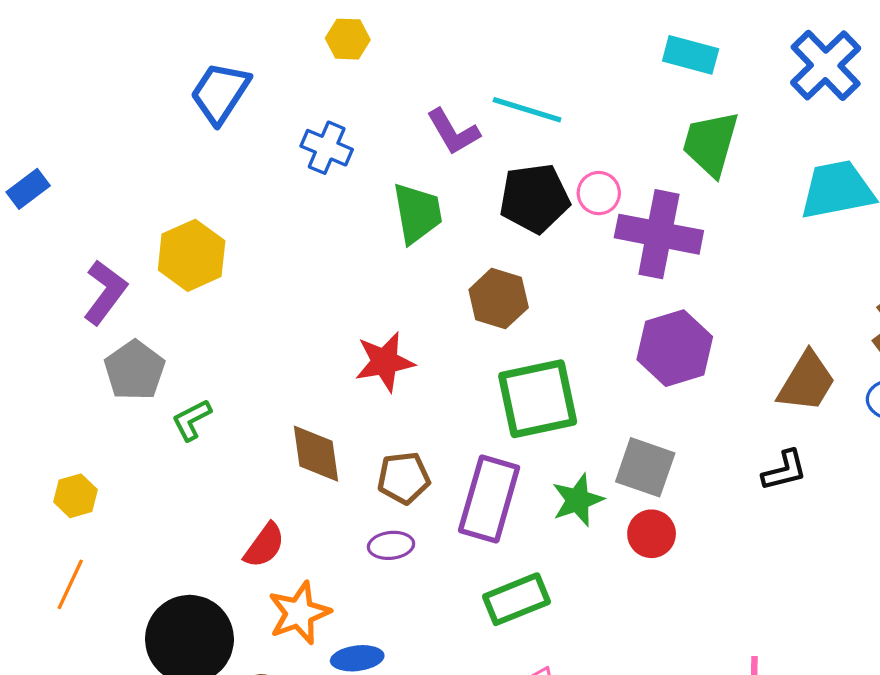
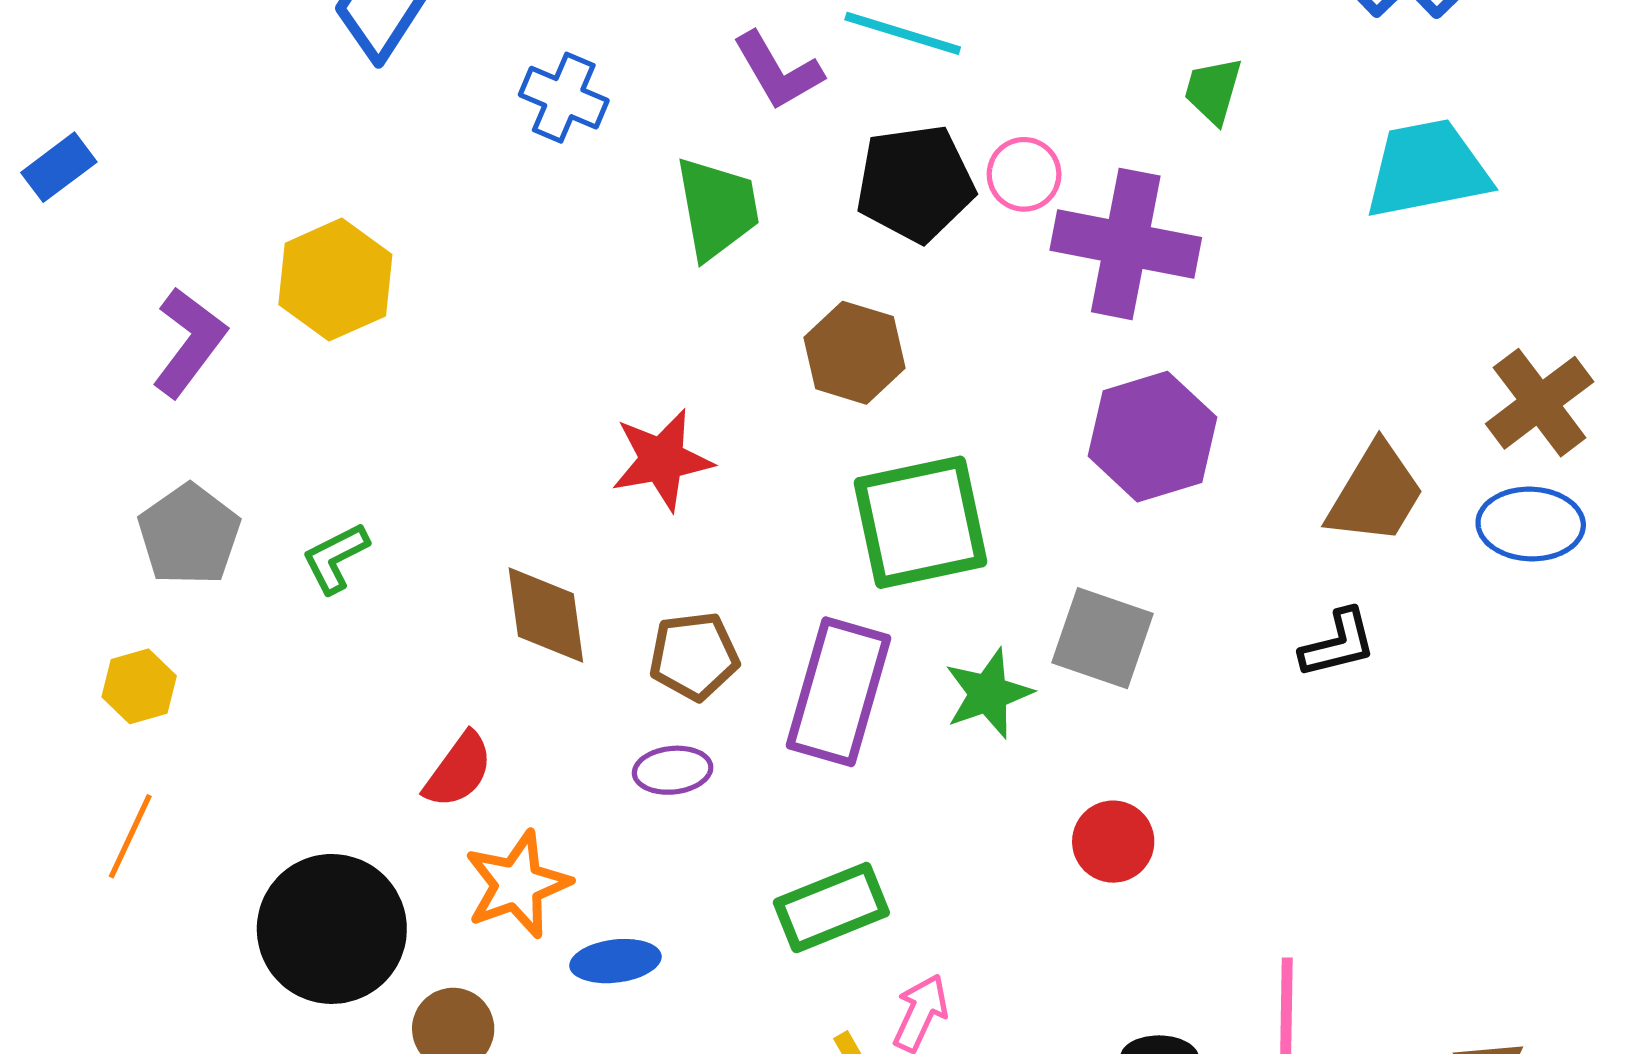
green trapezoid: (711, 143) -> (1213, 90), size x0.6
gray pentagon: (135, 370) -> (189, 535), moved
red circle: (652, 534) -> (1113, 842), moved
green rectangle: (517, 599) -> (831, 908), moved

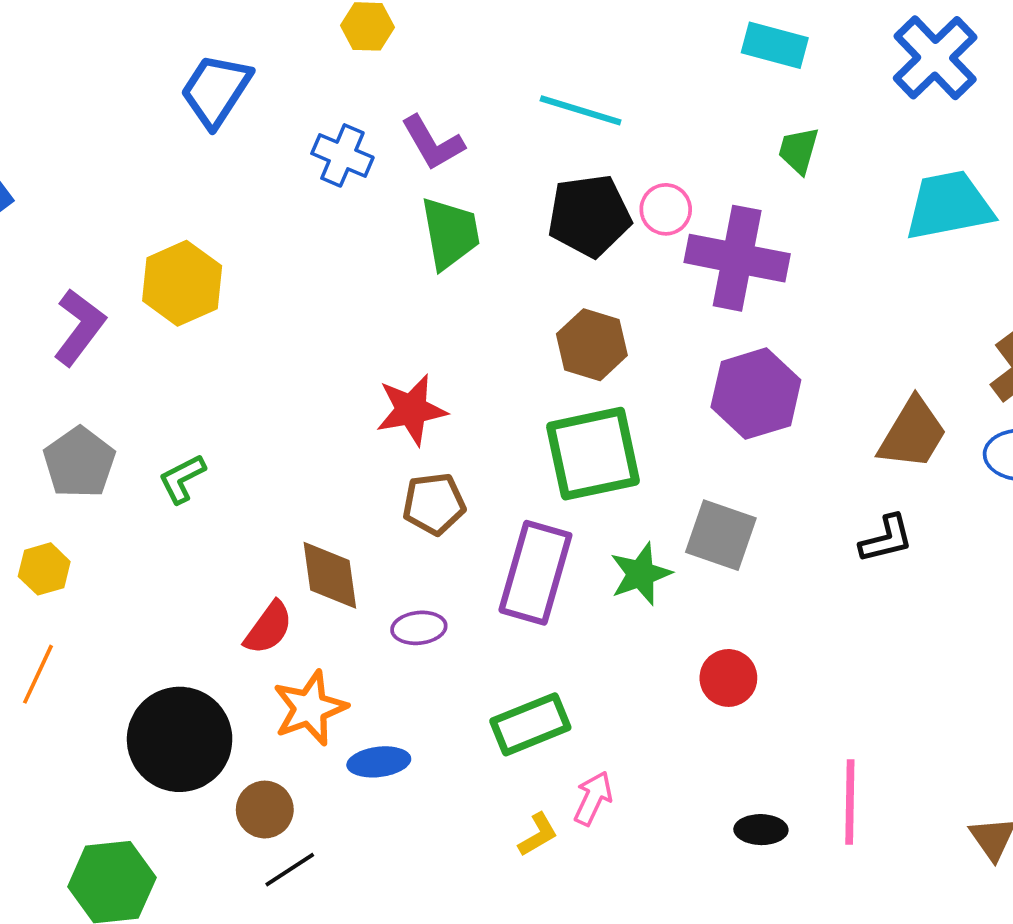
purple L-shape: (778, 71) -> (433, 143), moved
brown hexagon: (855, 353) -> (592, 345), moved
brown diamond: (546, 615) -> (330, 575), moved
brown pentagon: (694, 656) -> (434, 504), moved

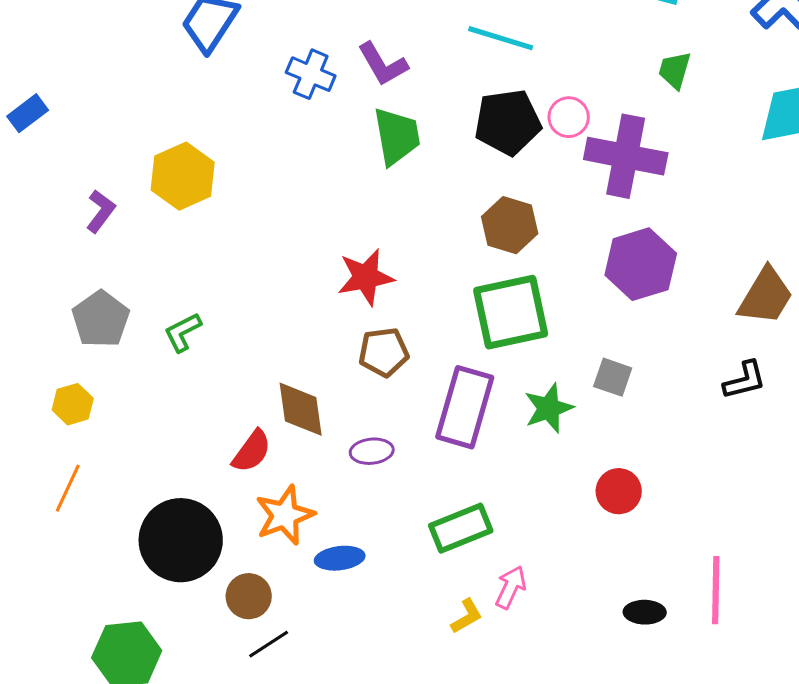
purple L-shape: (79, 327) -> (101, 211), size x0.7
gray square: (721, 535) -> (613, 377), size x0.7

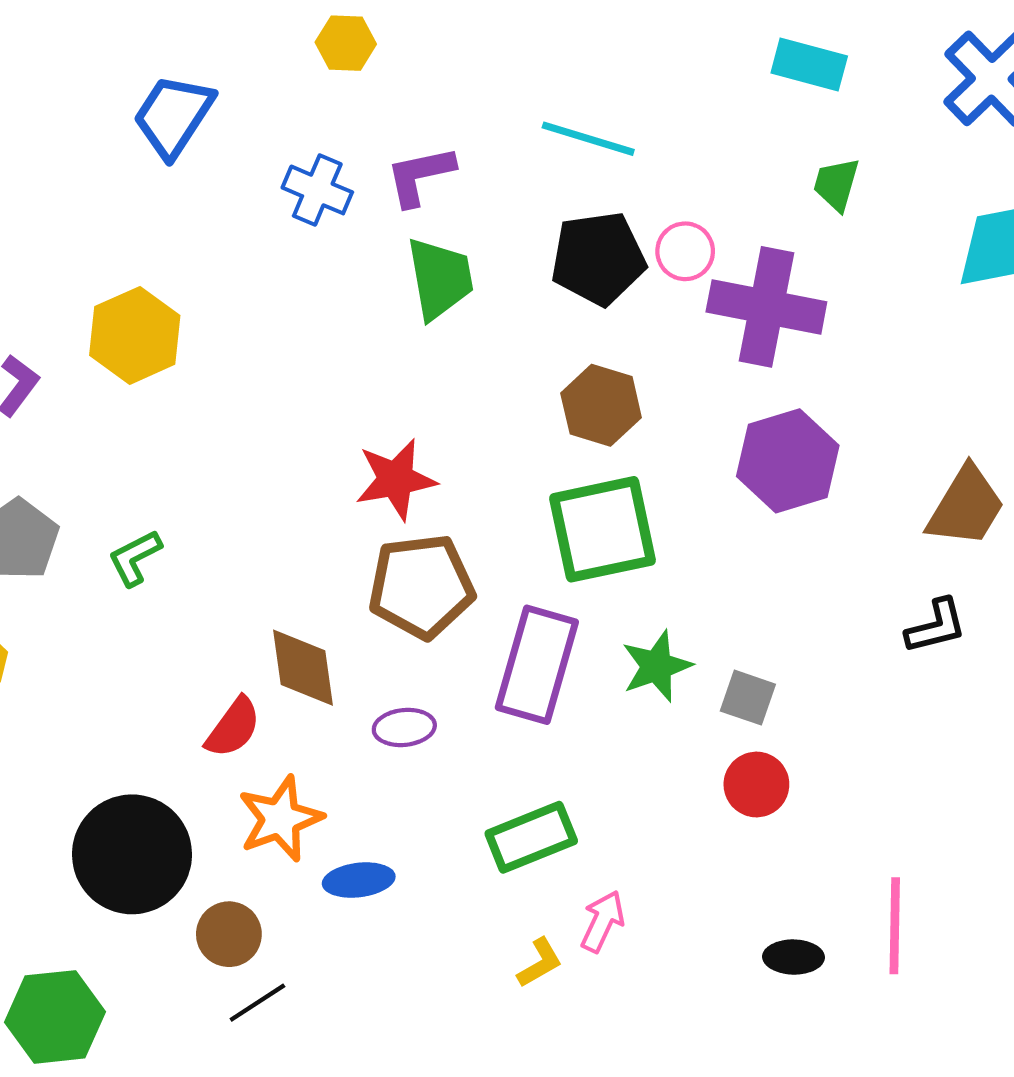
purple L-shape: (383, 64) -> (420, 176), turned 108
brown pentagon: (384, 352) -> (421, 586), size x1.5
gray square: (613, 377) -> (748, 698), moved

